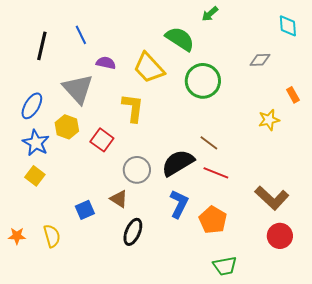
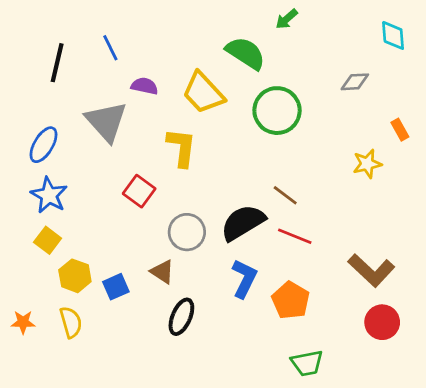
yellow hexagon: (67, 127) -> (75, 276), moved

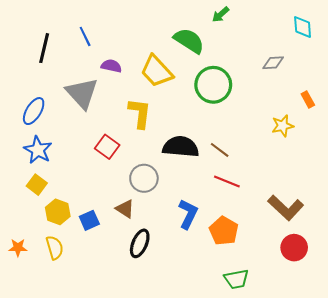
black semicircle: (243, 223) -> (181, 147), moved, turned 36

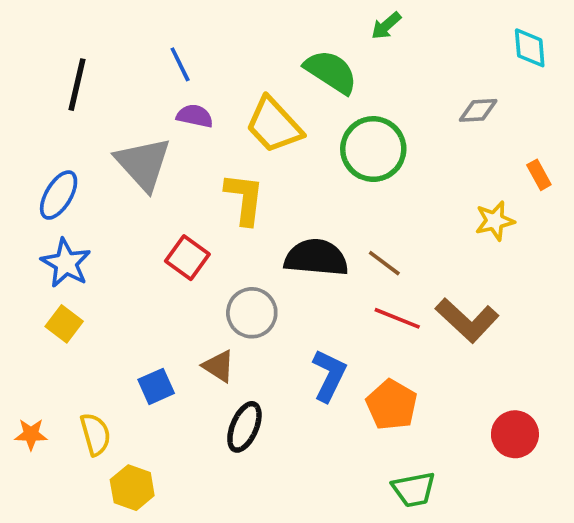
blue line: (85, 36) -> (180, 64), moved
brown L-shape: (286, 208) -> (467, 320), moved
yellow hexagon: (58, 212) -> (132, 488), moved

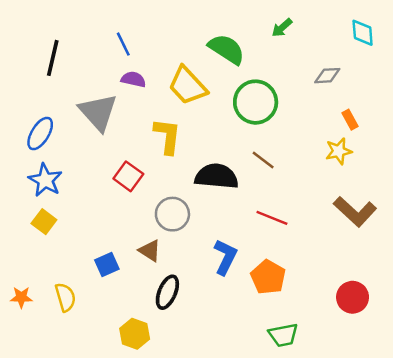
green arrow: (386, 26) -> (282, 28), moved
orange rectangle: (539, 175) -> (350, 120), moved
brown line: (384, 263) -> (263, 160), moved
brown L-shape: (467, 320) -> (355, 212), moved
yellow hexagon: (132, 488) -> (135, 334), moved

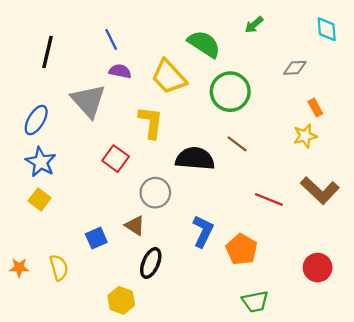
red line: (272, 218) -> (269, 199), moved

